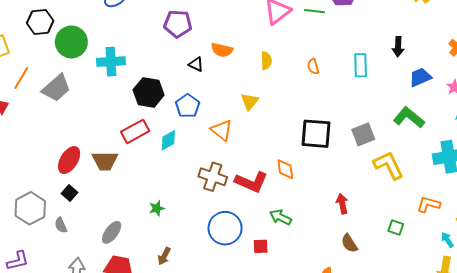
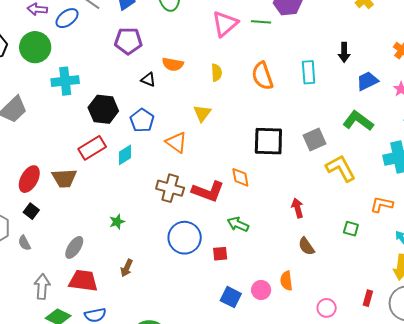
green circle: (71, 42) -> (35, 47), moved
orange semicircle: (313, 67) -> (262, 76), size x1.8

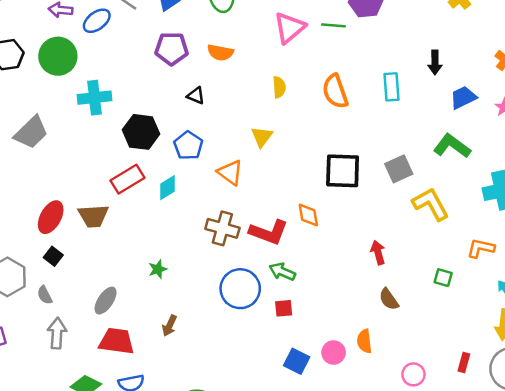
orange semicircle: (173, 64) -> (220, 52), moved
green arrow: (238, 224) -> (282, 272), moved
gray arrow: (42, 286) -> (57, 333), moved

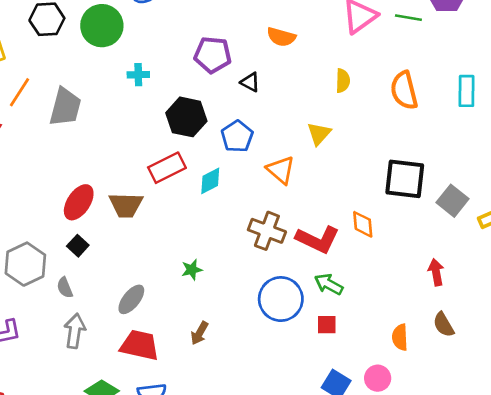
purple pentagon: (172, 49) -> (213, 55), moved
cyan cross: (94, 98) -> (138, 75), size x0.6
gray trapezoid: (31, 132) -> (65, 107), turned -36
gray square: (399, 169) -> (452, 201), moved, turned -32
orange semicircle: (364, 341) -> (400, 337), moved

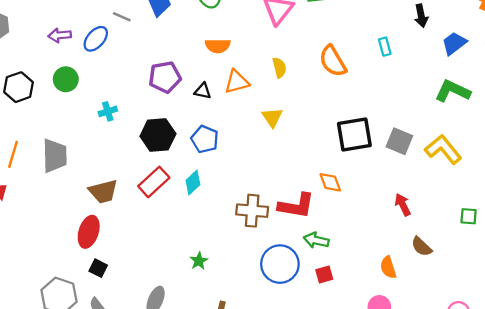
green circle: (102, 26) -> (66, 79), size x0.7
cyan rectangle: (467, 91) -> (385, 47), size x0.7
orange triangle: (281, 170) -> (237, 82), moved, turned -40
brown trapezoid: (126, 205) -> (103, 191), moved

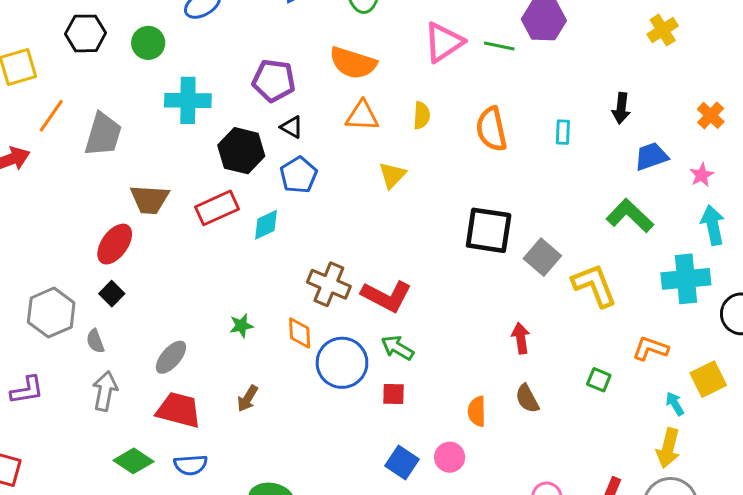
orange semicircle: (218, 46) -> (353, 63), size x1.4
black triangle: (203, 91) -> (292, 127), moved
cyan cross: (108, 111) -> (188, 100), size x1.8
orange diamond: (330, 182) -> (300, 333), moved

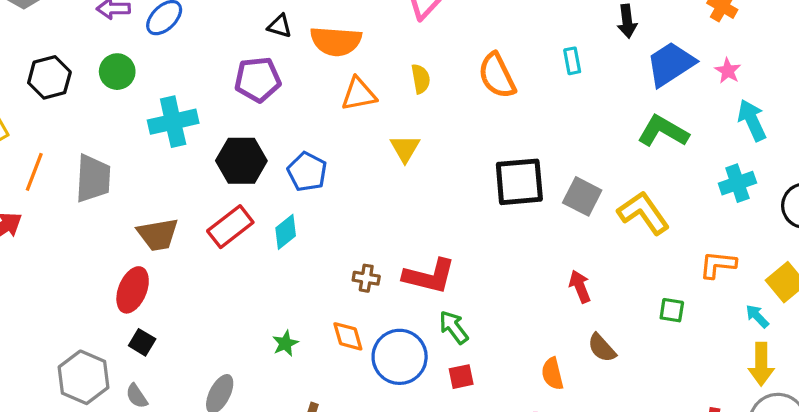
black triangle: (292, 127) -> (280, 26), moved
blue trapezoid: (651, 156) -> (671, 64), size x1.4
cyan cross: (686, 279) -> (737, 183), size x0.7
brown cross: (329, 284) -> (366, 278), size x0.6
green arrow: (397, 348) -> (454, 327), turned 36

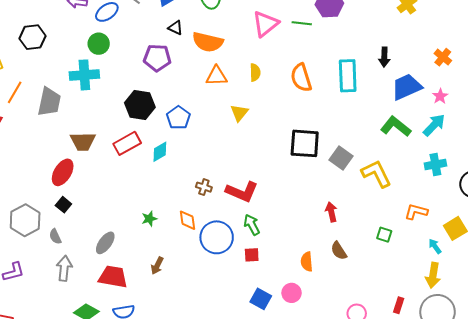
cyan rectangle: (572, 61) -> (348, 76), size x2.0
green circle: (117, 72) -> (99, 44), moved
cyan arrow: (752, 120) -> (434, 125), moved, turned 60
cyan cross: (173, 122) -> (84, 75), moved

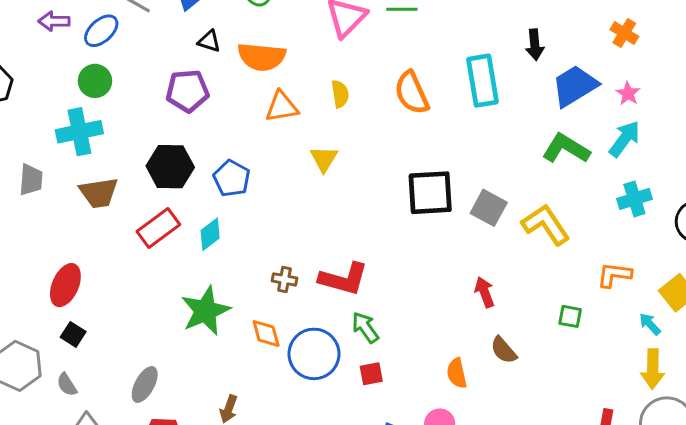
gray trapezoid: (49, 102) -> (31, 180), size x0.7
brown trapezoid: (83, 141) -> (99, 193), moved
green star: (149, 219) -> (206, 311), moved, size x2.0

